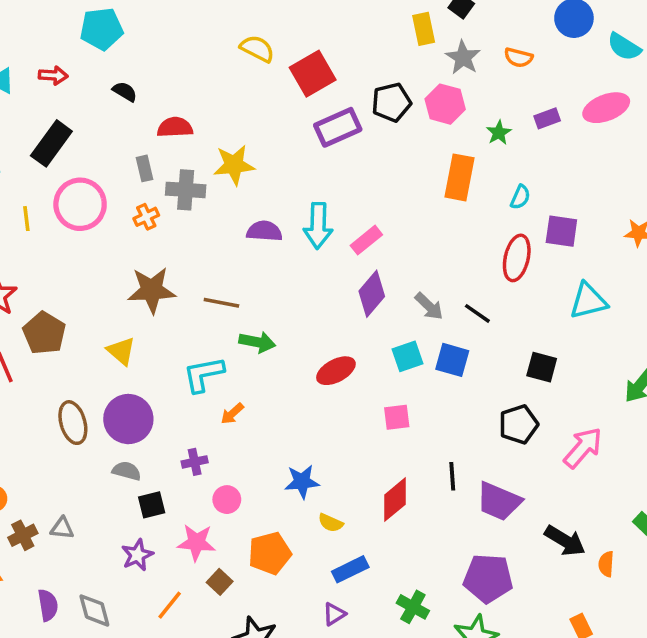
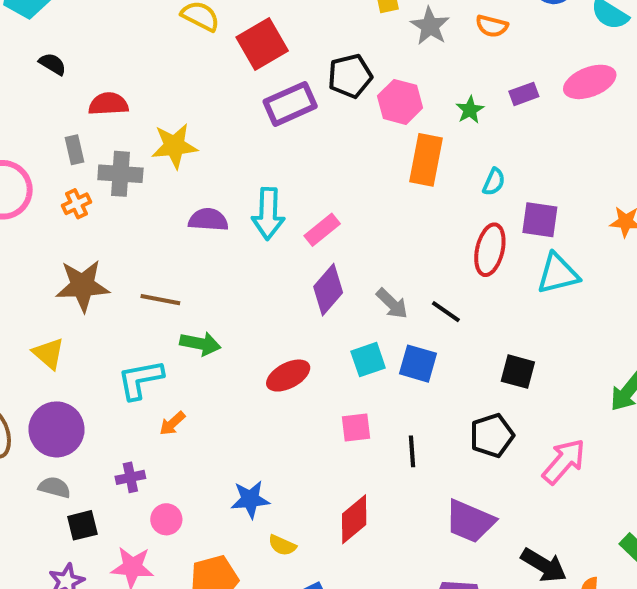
pink hexagon: (445, 104) -> (400, 102), moved
cyan triangle: (588, 301) -> (558, 274), moved
black line: (452, 476) -> (412, 451), moved

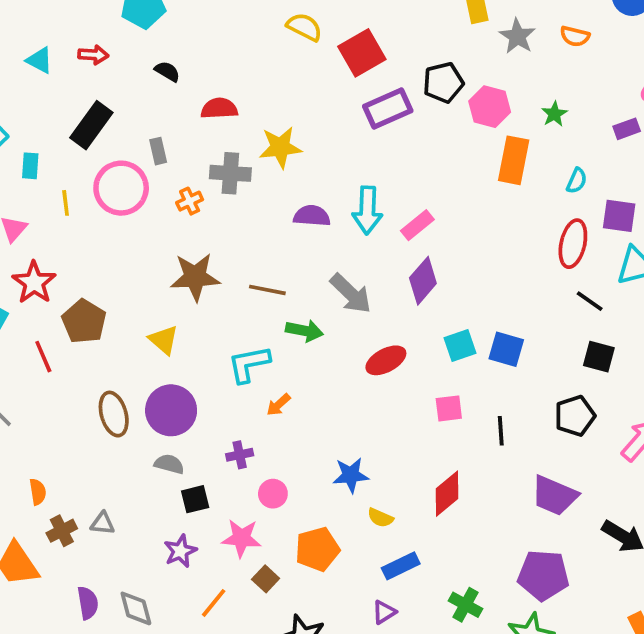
purple rectangle: (524, 94) -> (627, 129), moved
gray rectangle: (74, 150) -> (158, 151), moved
gray arrow: (392, 304) -> (351, 294), moved, size x1.4
black line: (446, 312) -> (590, 301), moved

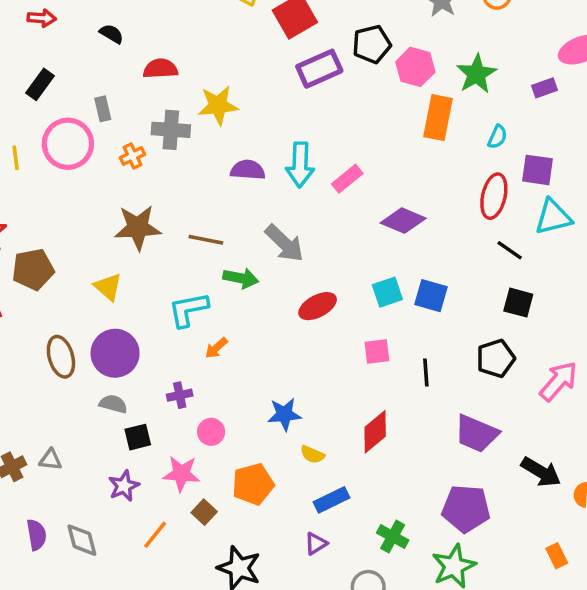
green star: (554, 114) -> (476, 74), size x1.6
black rectangle: (91, 125) -> (40, 84), size x0.7
purple diamond: (423, 281) -> (403, 221), moved, turned 72
brown pentagon: (84, 321) -> (33, 269), turned 30

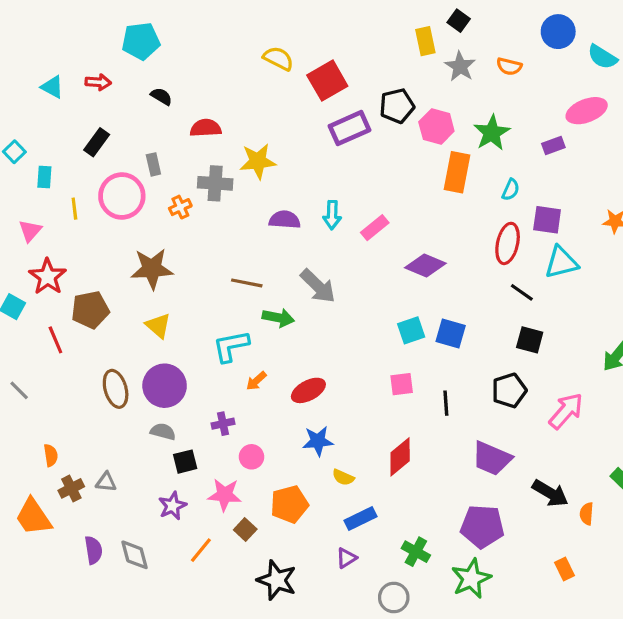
cyan arrow: (300, 165) -> (332, 215), size x0.7
brown star: (138, 228) -> (152, 269), moved
red ellipse: (318, 306) -> (308, 390), moved

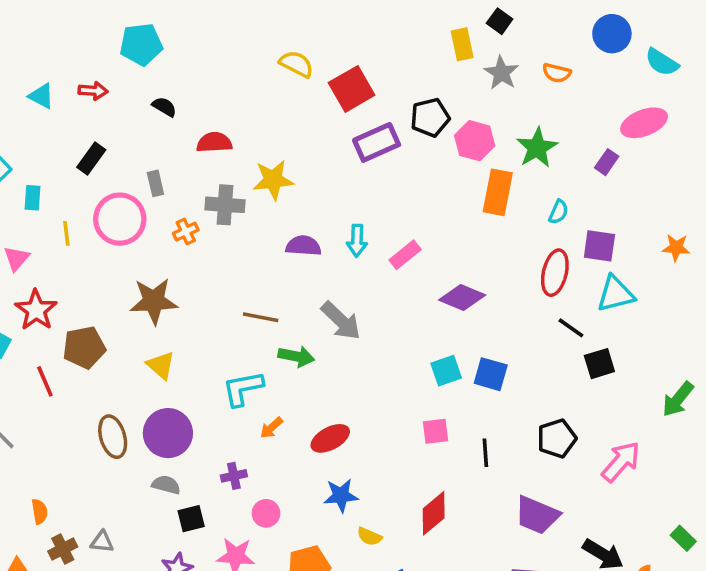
purple rectangle: (553, 145) -> (607, 162), turned -35
black square: (530, 340) -> (599, 364), moved, turned -32

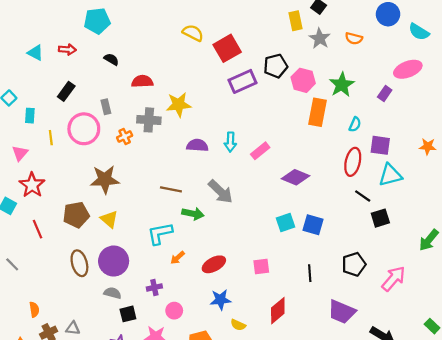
brown pentagon: (84, 347) -> (76, 215), moved
pink square: (435, 431) -> (261, 267), moved

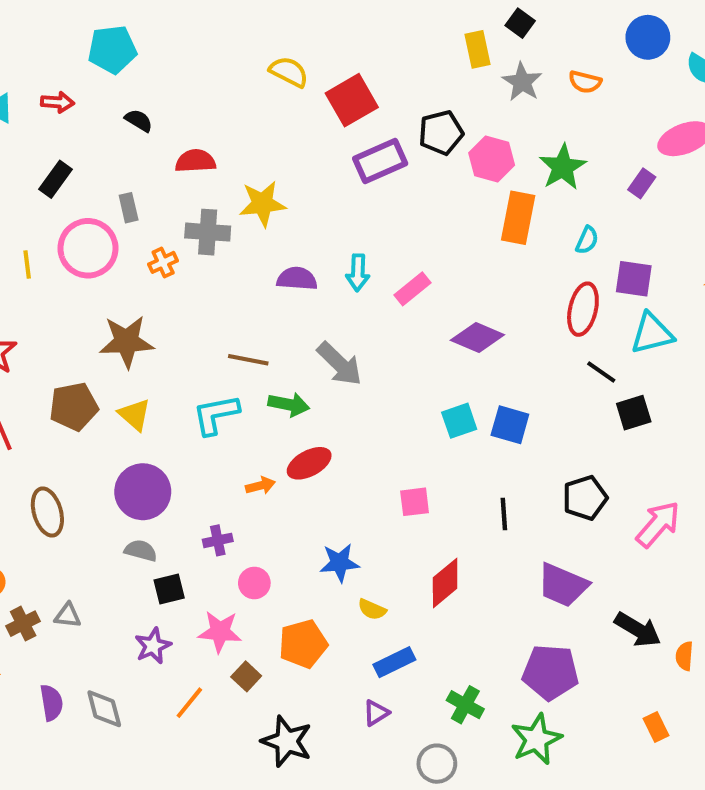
cyan L-shape: (160, 233) -> (216, 415), moved
orange arrow: (178, 258) -> (260, 486), turned -152
brown ellipse: (79, 263) -> (47, 512), moved
red ellipse: (214, 264) -> (309, 463), moved

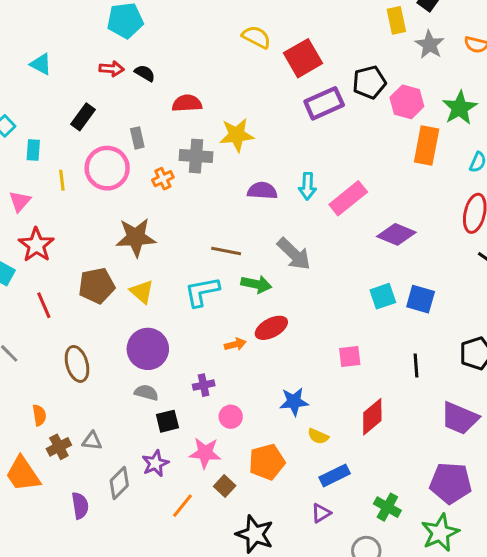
red arrow: (58, 102) -> (112, 69), moved
pink rectangle: (413, 289) -> (348, 198), size x1.4
gray diamond: (104, 709) -> (119, 483), moved, turned 60

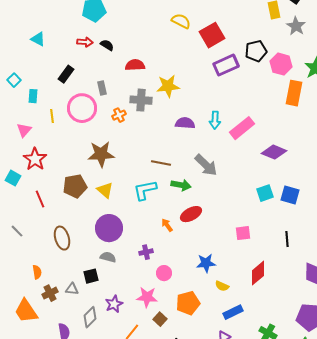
orange arrow: (235, 344) -> (167, 225), turned -112
black square: (167, 421) -> (91, 276), moved

